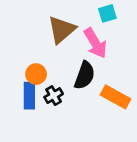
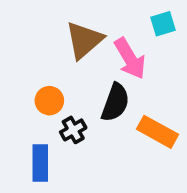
cyan square: (107, 13) -> (163, 24), moved
blue rectangle: (29, 96) -> (40, 163), moved

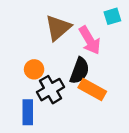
black cross: (73, 130) -> (50, 90), size x1.5
orange rectangle: (157, 132) -> (92, 90), moved

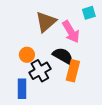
black semicircle: (80, 71) -> (63, 56), turned -80
orange rectangle: (92, 90) -> (73, 71), turned 75

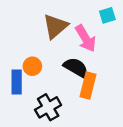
black cross: (40, 71) -> (48, 107), moved
blue rectangle: (22, 89) -> (17, 82), moved

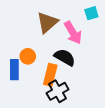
orange rectangle: (88, 86) -> (50, 75), moved
black cross: (48, 107) -> (58, 91), moved

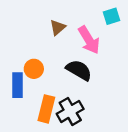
brown triangle: (47, 22) -> (58, 27), size x0.6
orange rectangle: (50, 75) -> (46, 109), moved

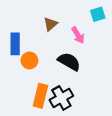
pink arrow: (89, 40) -> (78, 35), size x0.7
blue rectangle: (18, 85) -> (15, 44), moved

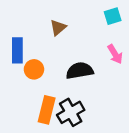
pink arrow: (78, 35) -> (115, 54), moved
black semicircle: (69, 62) -> (80, 71), turned -40

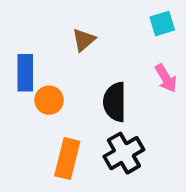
black semicircle: (80, 71) -> (115, 102), turned -80
black cross: (71, 112) -> (124, 153), moved

